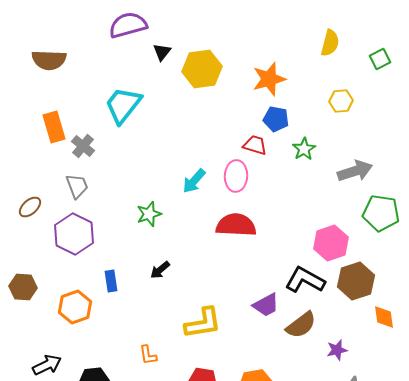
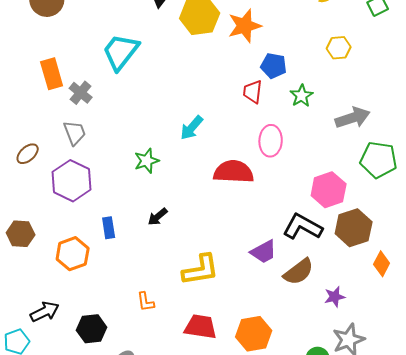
orange star: (269, 79) -> (245, 26), moved
red trapezoid: (255, 145) -> (253, 92), turned -100
pink ellipse: (236, 176) -> (271, 141), moved
orange diamond: (384, 317) -> (382, 264), turned 35

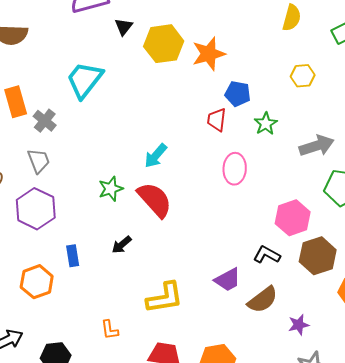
red semicircle: (234, 172) -> (155, 200), moved, turned 45
black L-shape: (303, 227) -> (267, 255), size x0.7

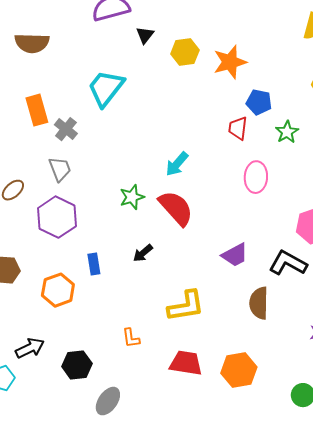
yellow hexagon: (164, 44) -> (185, 52), size x0.7
black L-shape: (267, 255) -> (288, 263), size x1.4
purple trapezoid: (228, 280) -> (235, 255), moved
brown semicircle: (263, 300) -> (259, 303), moved, turned 128

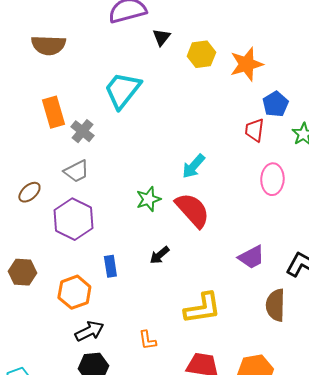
blue pentagon: (259, 102) -> (275, 104), turned 30
gray trapezoid: (60, 169) -> (76, 171), turned 84
black arrow: (30, 348) -> (89, 331), moved

